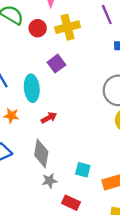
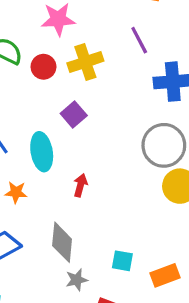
red arrow: (49, 118) -> (80, 185), moved, turned -42

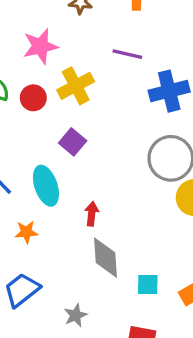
purple line: (139, 40) -> (127, 54), turned -40
gray diamond: (62, 242) -> (106, 258), moved
gray star: (77, 280) -> (76, 315), moved

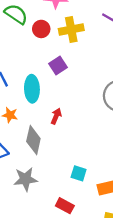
gray diamond: (106, 258) -> (33, 140), moved
gray star: (76, 315) -> (25, 179), size x1.5

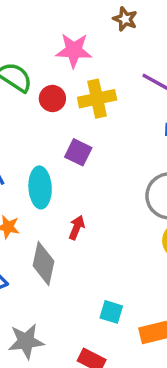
purple square: (58, 65) -> (78, 152), turned -30
gray star: (25, 179) -> (26, 341), moved

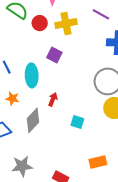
gray diamond: (43, 263) -> (33, 120), turned 30
cyan square: (111, 312) -> (77, 122), moved

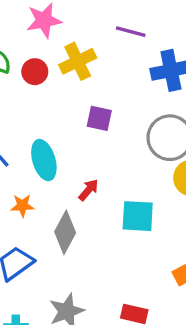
purple square: (54, 55) -> (99, 118), moved
red arrow: (53, 99) -> (88, 190), turned 32
cyan square: (77, 122) -> (138, 216), size x1.5

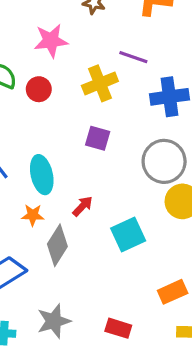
yellow cross: (78, 61) -> (100, 83), moved
orange star: (22, 206) -> (33, 215), moved
cyan square: (138, 216) -> (128, 235), turned -32

